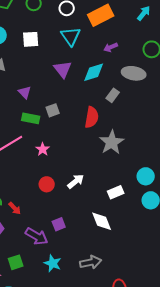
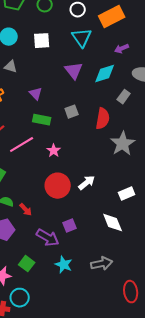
gray square: (53, 110) -> (72, 112), moved
red circle: (47, 184) -> (58, 186), size x1.6
green square: (16, 262) -> (27, 264), turned -35

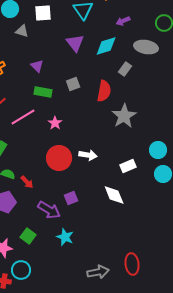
gray triangle: (11, 67) -> (22, 31), moved
white arrow: (87, 183) -> (88, 155), turned 48
gray arrow: (102, 264) -> (98, 272), moved

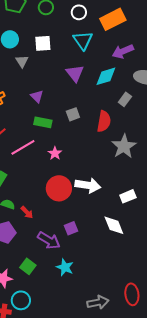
purple arrow: (123, 21) -> (123, 51), size x1.5
gray triangle: (22, 31) -> (22, 61), turned 40
white arrow: (88, 155) -> (88, 185), size x1.4

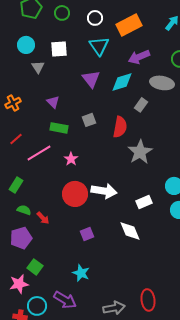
purple arrow: (49, 240) -> (65, 300), moved
green square: (28, 266) -> (35, 267), moved

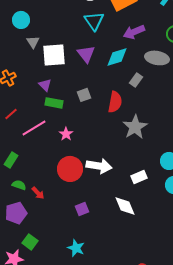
white square: (59, 49) -> (54, 55), moved, size x1.4
purple triangle: (53, 102) -> (45, 85), moved

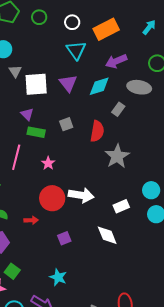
pink line: (34, 128) -> (16, 157), turned -45
red arrow: (38, 193) -> (31, 220), moved, turned -48

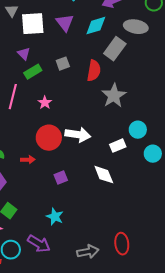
gray rectangle: (118, 109) -> (115, 49), size x1.6
green rectangle: (36, 132) -> (33, 72), turned -42
cyan circle: (151, 190) -> (138, 130), moved

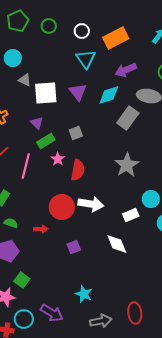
gray triangle: (12, 11) -> (25, 80), turned -32
red semicircle: (94, 71) -> (78, 170), moved
pink star: (45, 103) -> (58, 159), moved
cyan star: (55, 217) -> (84, 294), moved

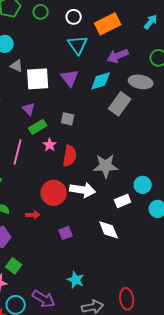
gray square: (76, 133) -> (68, 119), turned 32
gray star: (127, 165) -> (106, 166), moved, turned 30

